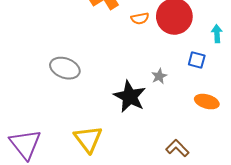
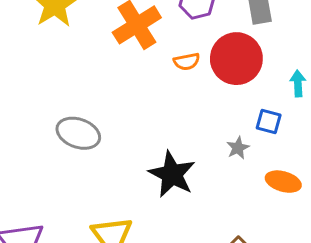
gray star: (159, 76) -> (238, 148), moved

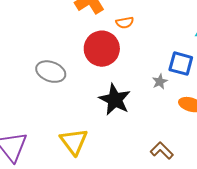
red circle: (236, 59) -> (102, 49), moved
blue square: (269, 122) -> (181, 64), size x1.4

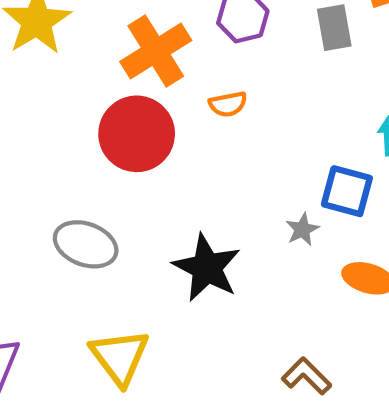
red circle: (102, 49) -> (137, 134), moved
gray ellipse: (51, 72) -> (86, 244), moved

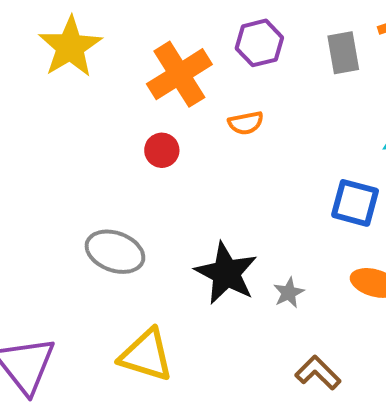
red circle: (137, 134) -> (162, 150), size x0.5
gray star: (302, 229) -> (289, 293), moved
yellow triangle: (120, 357) -> (146, 355), turned -36

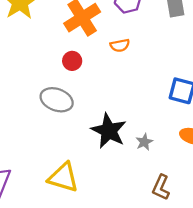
gray ellipse: (115, 252) -> (57, 100), moved
brown L-shape: (318, 373) -> (161, 187), turned -110

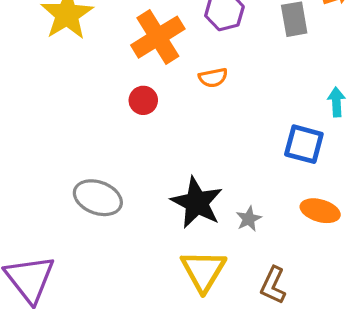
gray ellipse: (57, 100) -> (98, 198), moved
yellow triangle: (63, 177) -> (203, 271), moved, turned 44

